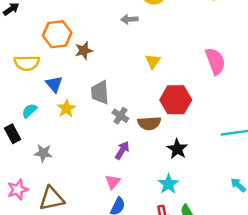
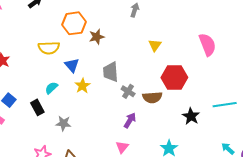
gray arrow: (129, 19) -> (135, 10), turned 112
black star: (177, 149) -> (191, 116), moved

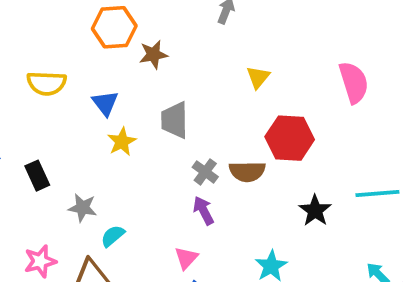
yellow semicircle: (49, 48) -> (47, 83), moved
cyan semicircle: (51, 88) -> (113, 236), moved
gray cross: (128, 91) -> (205, 172), moved
purple arrow: (130, 120) -> (204, 211), turned -63

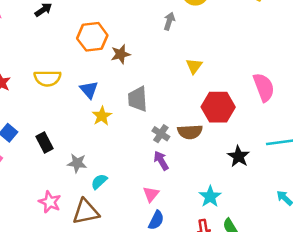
pink semicircle: (354, 82) -> (264, 87), moved
pink star: (40, 261) -> (50, 202), turned -30

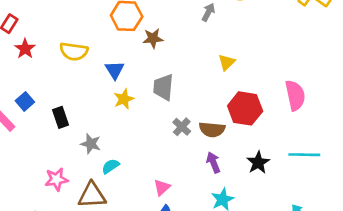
purple arrow: (161, 161) -> (213, 162), moved
pink star: (50, 202) -> (56, 179), turned 30

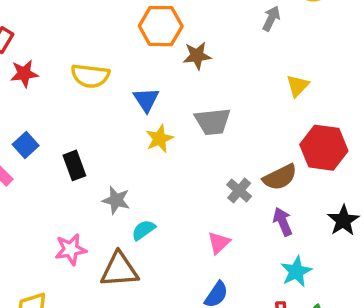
red star: (25, 49) -> (24, 74), turned 30
gray trapezoid: (163, 87) -> (213, 121), turned -100
gray cross: (182, 127) -> (239, 191), moved
brown semicircle: (212, 129) -> (280, 177), turned -30
pink triangle: (162, 187) -> (219, 243), moved

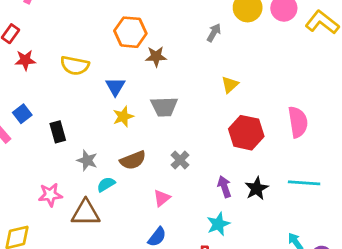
brown semicircle: (280, 177) -> (133, 160), moved
purple arrow: (283, 222) -> (224, 187), moved

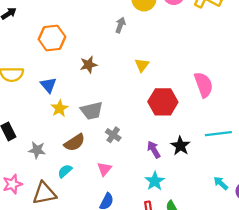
brown star: (156, 56) -> (89, 65), moved
gray trapezoid: (164, 107) -> (92, 111), moved
cyan semicircle: (106, 184) -> (65, 171), moved

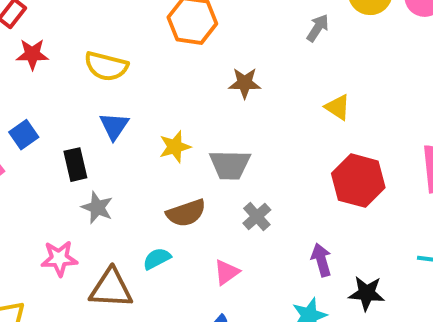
yellow triangle: (142, 65) -> (338, 107), turned -48
blue triangle: (48, 85) -> (114, 126), moved
black star: (180, 146) -> (367, 293), moved, turned 30
gray star: (37, 150) -> (97, 208), moved

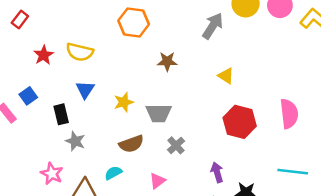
gray arrow: (318, 28) -> (213, 26), size x1.5
red star: (32, 54) -> (44, 55), moved, turned -30
pink star: (59, 258) -> (52, 174), turned 30

